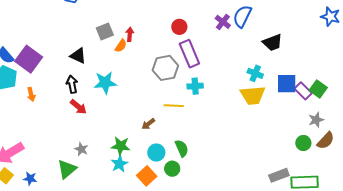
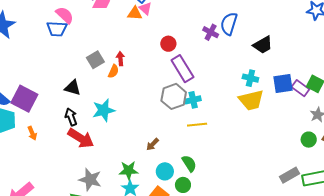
gray hexagon: (165, 68) -> (174, 96), moved
yellow line: (174, 106) -> (197, 125), moved
red arrow: (78, 107) -> (81, 138), size x1.5
gray star: (81, 149) -> (90, 180), size x1.6

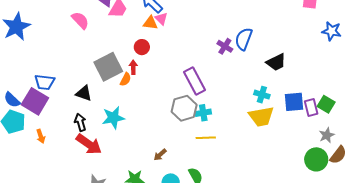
blue trapezoid: (57, 29) -> (45, 82), moved
red circle: (168, 44) -> (142, 47), moved
gray square: (95, 60) -> (108, 67), size x1.6
purple rectangle: (300, 88) -> (311, 108), turned 36
green circle: (309, 140) -> (316, 159), size x1.5

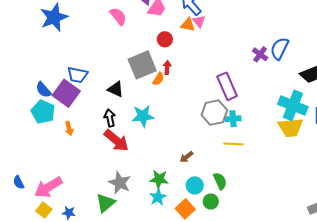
red circle: (142, 47) -> (165, 39), moved
cyan cross: (262, 95) -> (293, 105), size x1.8

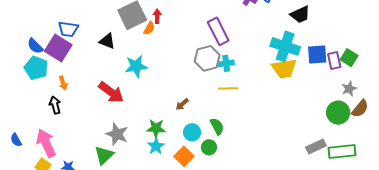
black arrow: (110, 118) -> (55, 105), moved
pink arrow: (48, 187) -> (46, 143), turned 100

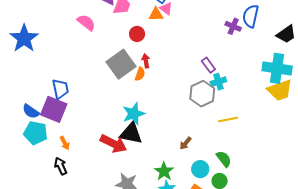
blue trapezoid: (68, 29) -> (60, 89), turned -100
purple rectangle: (218, 31) -> (208, 65), size x0.6
black triangle: (107, 41) -> (131, 133), moved, size x1.4
cyan cross: (226, 63) -> (218, 82), moved
green star: (156, 128) -> (164, 171), turned -30

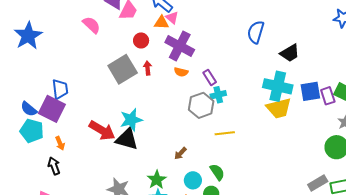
purple cross: (233, 26) -> (180, 46), moved, size x1.8
orange semicircle: (140, 74) -> (181, 72), moved, turned 80
red arrow: (114, 144) -> (102, 130), moved

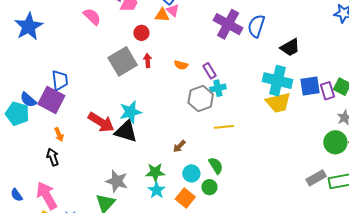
purple cross: (180, 46) -> (228, 24), moved
cyan pentagon: (32, 131) -> (17, 114), moved
green star: (157, 180) -> (155, 172), turned 30

